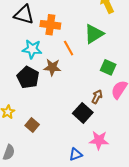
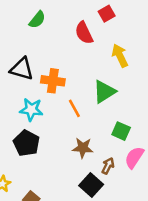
brown star: (52, 67) -> (83, 148), moved

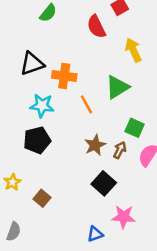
black triangle: (22, 69) -> (32, 64), turned -35
black pentagon: (26, 143) -> (37, 140), turned 30
brown star: (83, 148) -> (95, 145), turned -30
brown arrow: (108, 166) -> (120, 150), moved

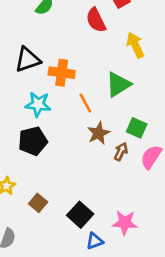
brown star: (95, 145) -> (99, 133), moved
black square: (104, 183) -> (80, 215), moved

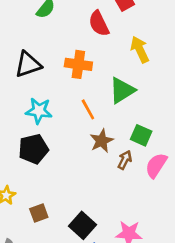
orange cross: (62, 73) -> (78, 64), moved
brown square: (38, 203) -> (39, 213), turned 30

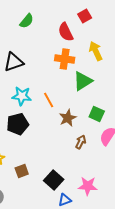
orange cross: (78, 64) -> (65, 59), moved
orange line: (88, 109) -> (49, 100), moved
brown arrow: (125, 160) -> (81, 142), moved

